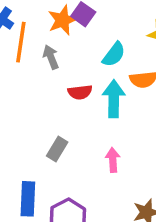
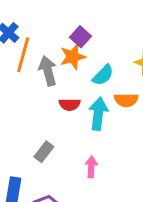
orange star: (63, 20) -> (73, 57), moved
gray arrow: (51, 57) -> (48, 71), size x1.4

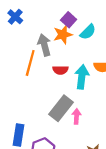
orange line: (23, 55) -> (30, 63), moved
cyan semicircle: (103, 75) -> (88, 32), moved
gray rectangle: (44, 152) -> (61, 108), moved, size x1.6

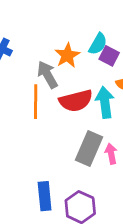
purple square: (69, 20) -> (109, 56), moved
red semicircle: (60, 70) -> (76, 101), size x1.6

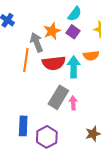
cyan semicircle: (98, 44) -> (75, 14), moved
purple square: (109, 56) -> (73, 32), moved

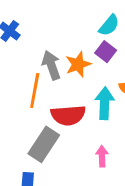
orange star: (52, 31) -> (78, 64), moved
red semicircle: (54, 63) -> (68, 115), moved
gray rectangle: (58, 97) -> (44, 144), moved

